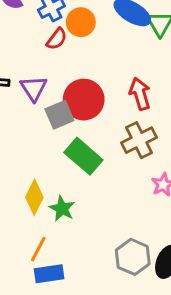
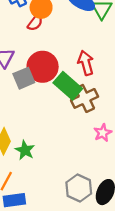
red semicircle: (57, 39) -> (35, 23), moved
green rectangle: (83, 156) -> (68, 86), moved

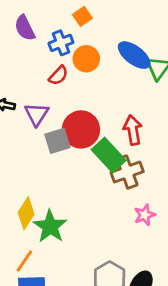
red semicircle: (35, 23) -> (58, 75), moved
green star: (25, 150) -> (50, 226), size x1.4

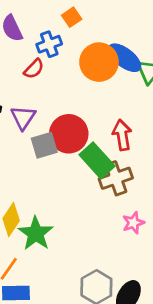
orange circle: (86, 59) -> (99, 62), moved, size x1.4
red semicircle: (58, 75) -> (34, 69), moved

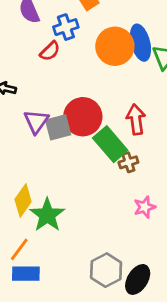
blue ellipse: (125, 58) -> (140, 43), turned 36
purple triangle: (23, 117) -> (36, 122), moved
brown cross: (116, 178) -> (128, 162), size x0.6

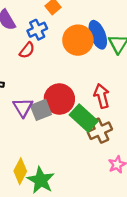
brown cross: (128, 162) -> (100, 131), size x1.5

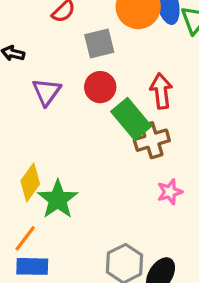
red circle: (59, 99) -> (100, 87), size x0.7
gray square: (41, 110) -> (99, 43), moved

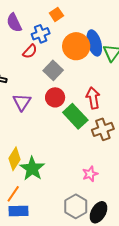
gray square: (99, 43) -> (53, 70), turned -30
brown cross: (152, 140) -> (103, 129), moved
pink star: (170, 192) -> (90, 174), moved

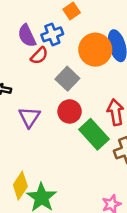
purple semicircle: (14, 23) -> (27, 36), moved

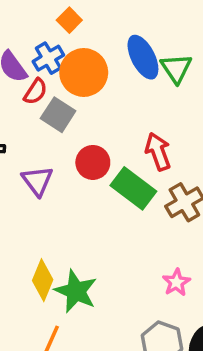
orange circle: (95, 50) -> (84, 72), moved
gray square: (67, 79) -> (58, 115), moved

